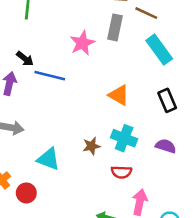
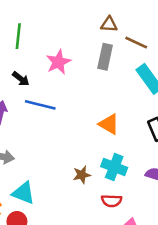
pink star: (82, 43) -> (58, 62), moved
black arrow: (25, 59) -> (21, 79), moved
cyan triangle: (48, 159) -> (23, 193), moved

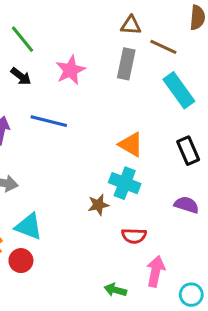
green line: (18, 36) -> (22, 39), turned -45
black arrow: (21, 79) -> (21, 76), moved
cyan cross: (114, 167) -> (125, 183), moved

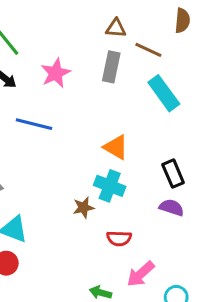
black rectangle: (188, 151) -> (173, 174), moved
pink arrow: (156, 271) -> (141, 274), turned -144

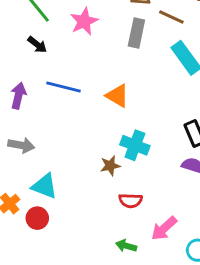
pink star: (56, 73) -> (84, 21), moved
orange triangle: (116, 147) -> (117, 96), moved
red semicircle: (119, 238) -> (131, 201), moved

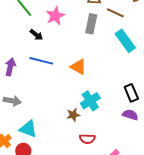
black arrow: (37, 45) -> (36, 35), moved
cyan cross: (135, 145) -> (90, 101), turned 36

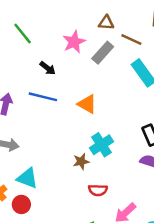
pink star: (55, 16) -> (74, 42), moved
gray rectangle: (91, 24) -> (103, 53), turned 30
black arrow: (36, 35) -> (48, 68), moved

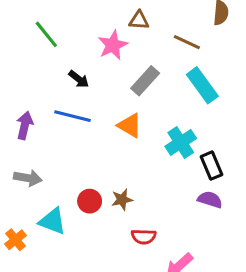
brown triangle: (106, 23) -> (139, 20), moved
gray rectangle: (103, 53) -> (145, 81), moved
cyan cross: (101, 145) -> (181, 142), moved
red circle: (21, 204) -> (90, 201), moved

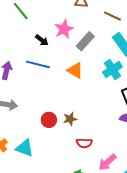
pink star: (113, 45) -> (64, 29), moved
cyan cross: (181, 142) -> (112, 69), moved
cyan triangle: (53, 221) -> (25, 148), moved

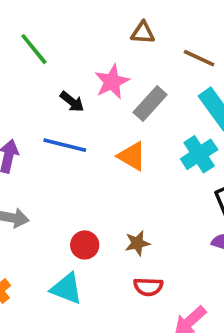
brown star: (70, 119) -> (137, 243), moved
cyan triangle: (25, 148) -> (67, 289), moved

